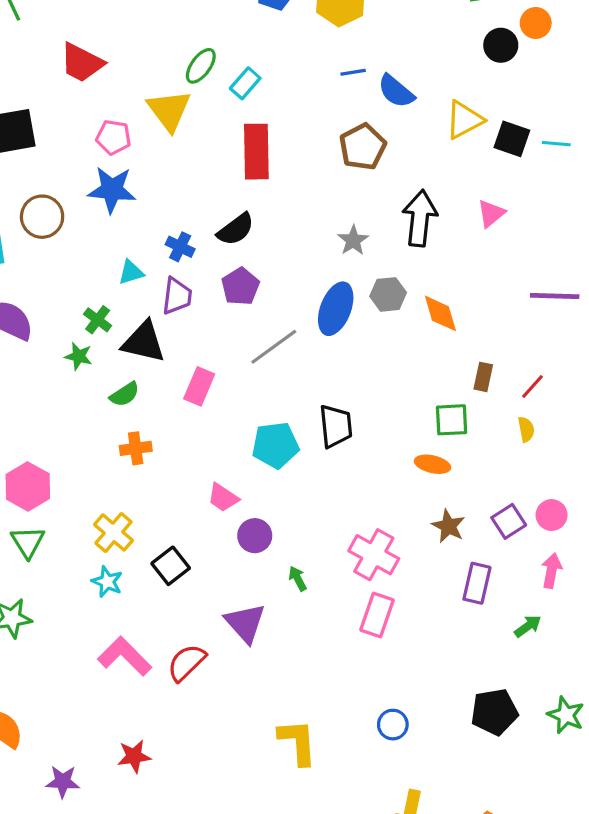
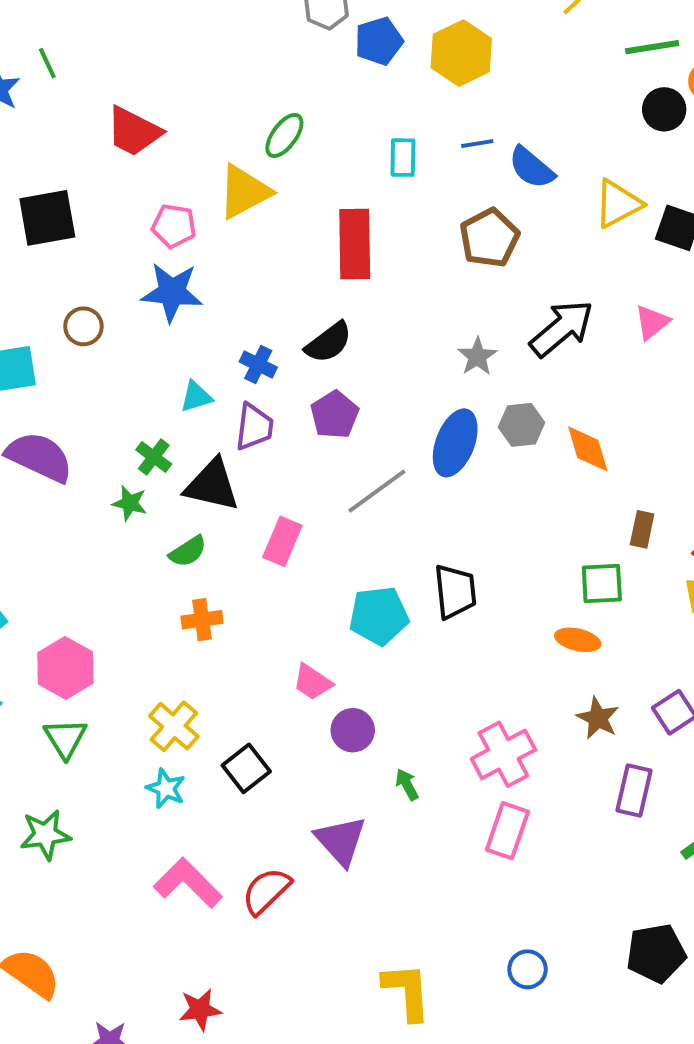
cyan rectangle: (245, 83) -> (403, 158), moved, turned -40
yellow triangle: (169, 110) -> (244, 192), turned 39
brown circle: (42, 217) -> (83, 326), size x0.7
black arrow: (420, 218) -> (562, 328), turned 44
pink cross: (374, 555) -> (503, 754), turned 33

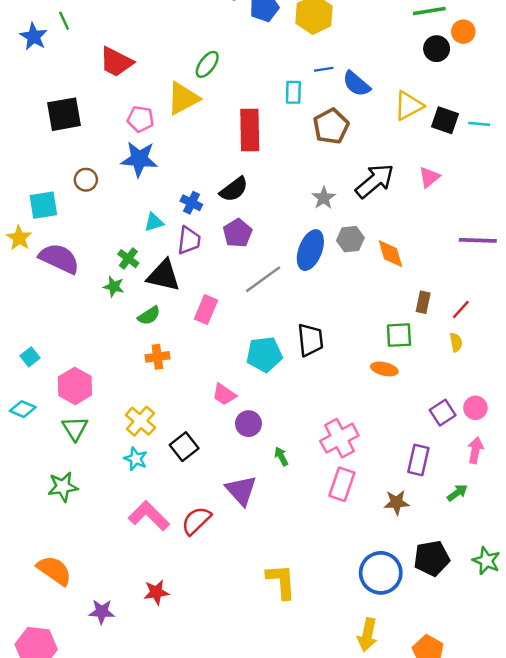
cyan rectangle: (403, 158) -> (293, 92), moved
brown star: (598, 718) -> (397, 502), moved, turned -30
blue circle: (528, 969) -> (381, 573), moved, size x1.8

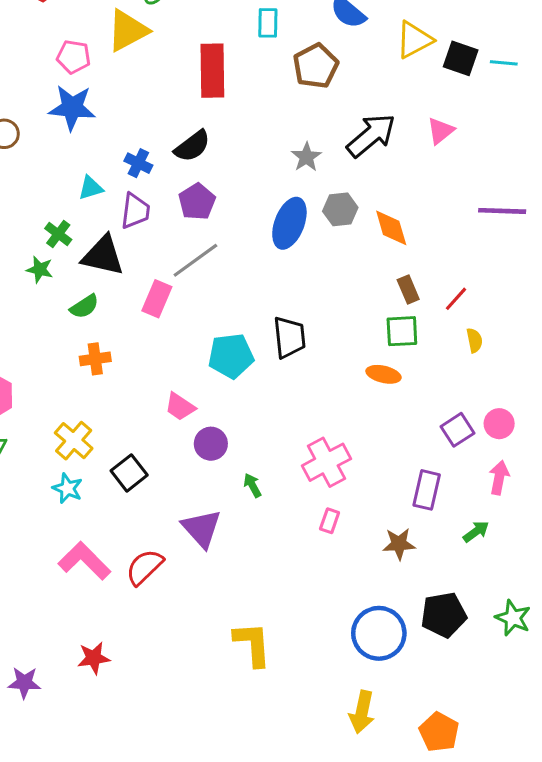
gray line: (263, 279) -> (195, 260), moved
brown rectangle: (423, 302) -> (408, 290), moved, turned -35
red line: (461, 310) -> (456, 299), moved
pink rectangle: (342, 484) -> (330, 521), size x0.6

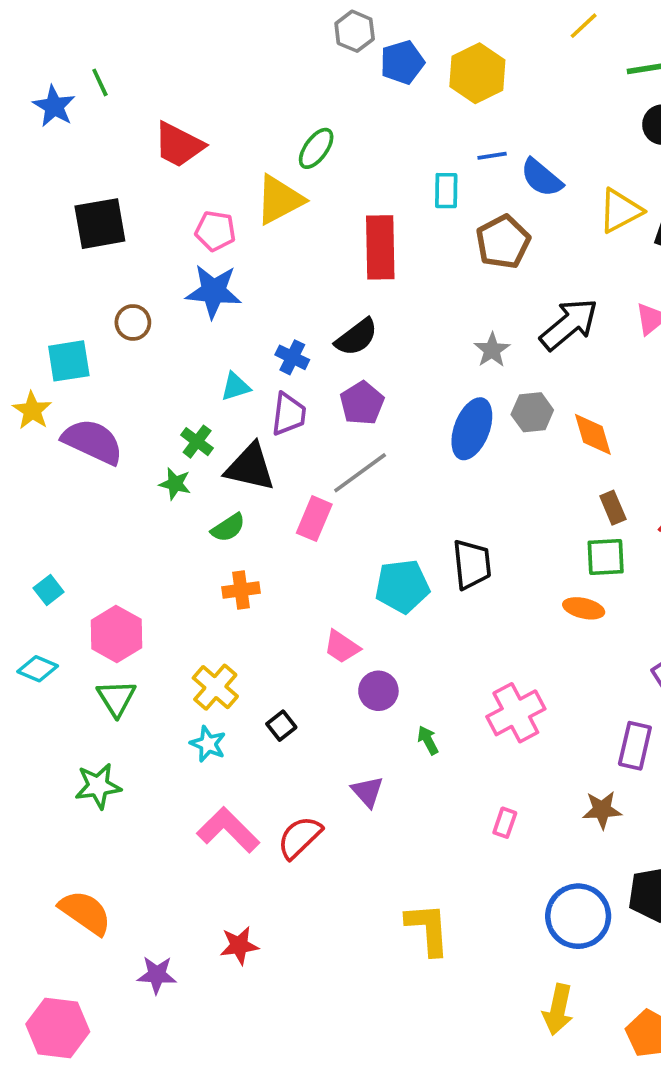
black square: (129, 473) -> (281, 726), size x0.7
pink rectangle: (330, 521) -> (505, 823), moved
purple triangle: (202, 528) -> (367, 792), size x0.7

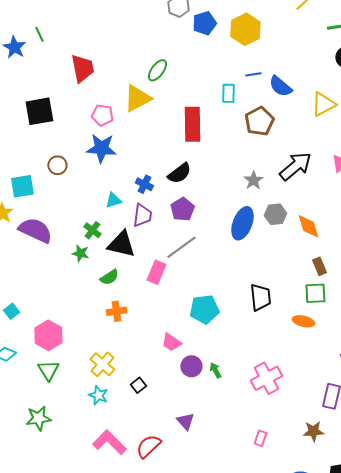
red trapezoid: (179, 145) -> (82, 68), turned -128
black trapezoid: (472, 564) -> (260, 297), moved
green arrow: (428, 740) -> (215, 370), moved

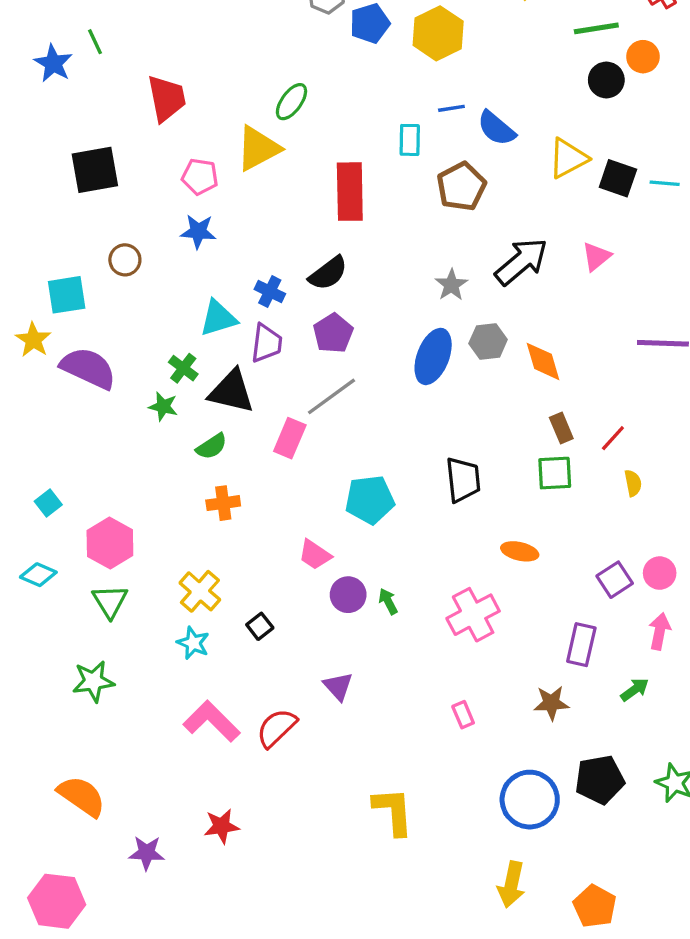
blue star: (101, 148) -> (198, 232), size x0.7
cyan triangle: (113, 200) -> (218, 318), size x1.4
orange ellipse: (303, 321) -> (520, 551), moved
pink rectangle: (260, 438) -> (463, 715), turned -42

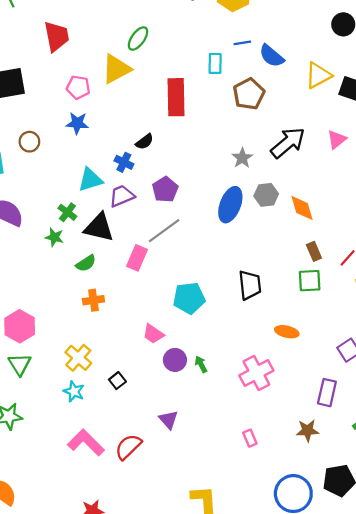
black semicircle: (328, 273) -> (145, 142), moved, size x0.7
purple trapezoid: (267, 343) -> (122, 196), turned -120

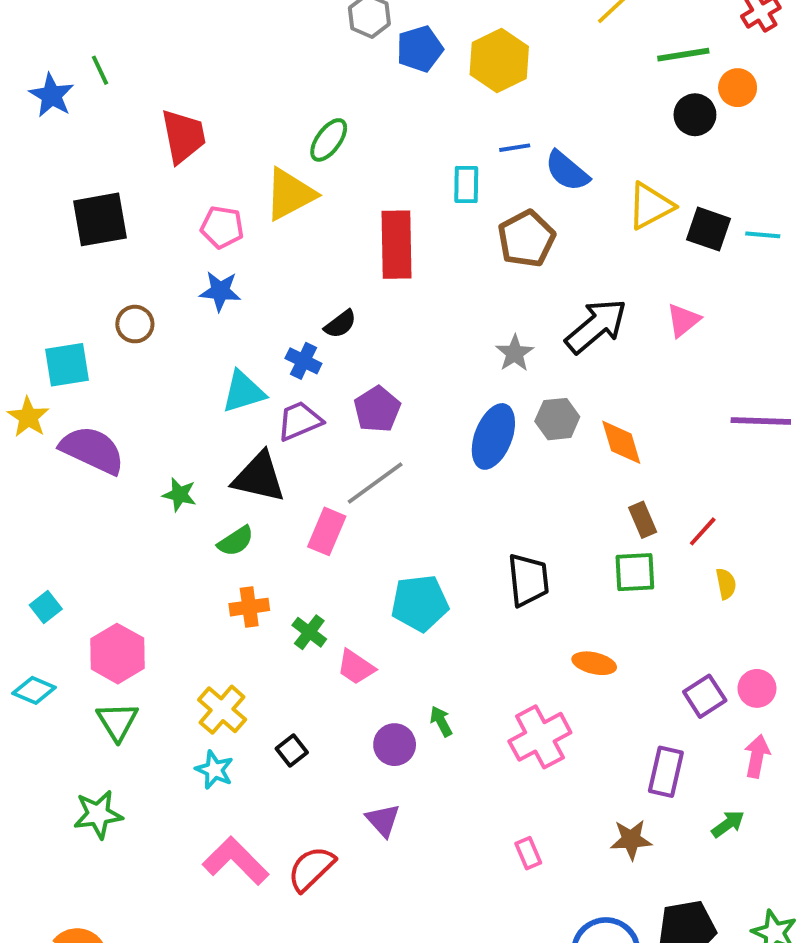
green cross: (67, 212) -> (309, 632), moved
purple circle: (175, 360) -> (395, 745), moved

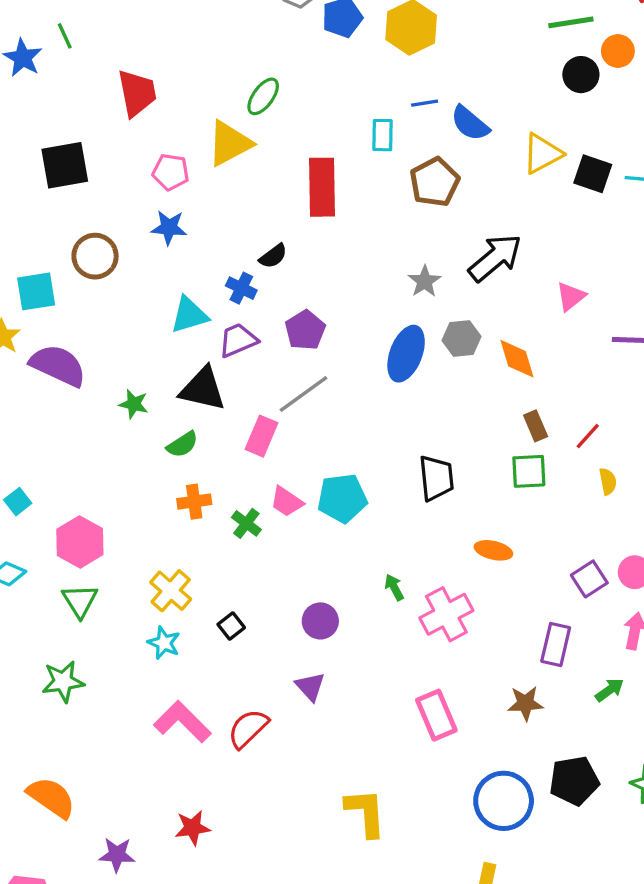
pink triangle: (683, 320) -> (571, 296), moved
brown circle: (135, 324) -> (95, 256), size x1.4
pink trapezoid: (356, 667) -> (287, 502), moved
green arrow: (441, 721) -> (394, 587), moved
pink rectangle: (528, 853) -> (436, 715), size x1.8

